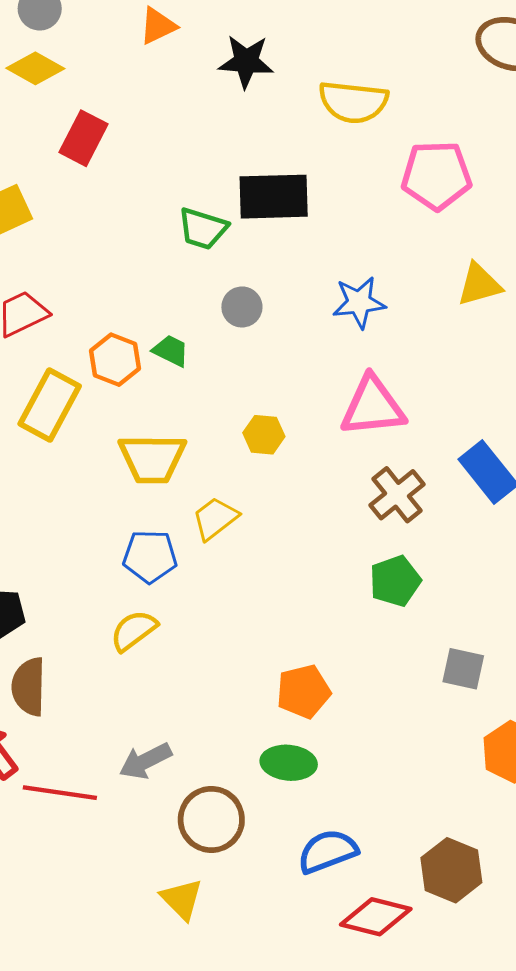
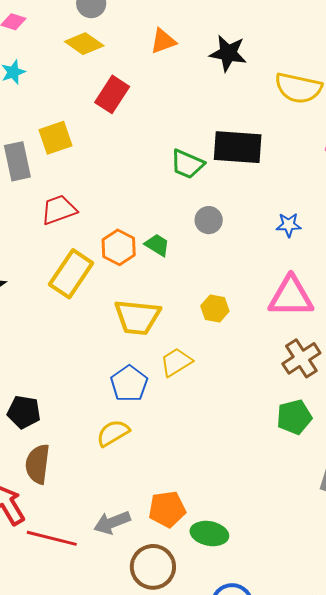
orange triangle: (158, 26) -> (163, 41), moved
blue star: (359, 302) -> (289, 225), size x0.7
blue pentagon: (150, 556) -> (129, 384), turned 30
orange pentagon: (303, 691) -> (167, 509), moved

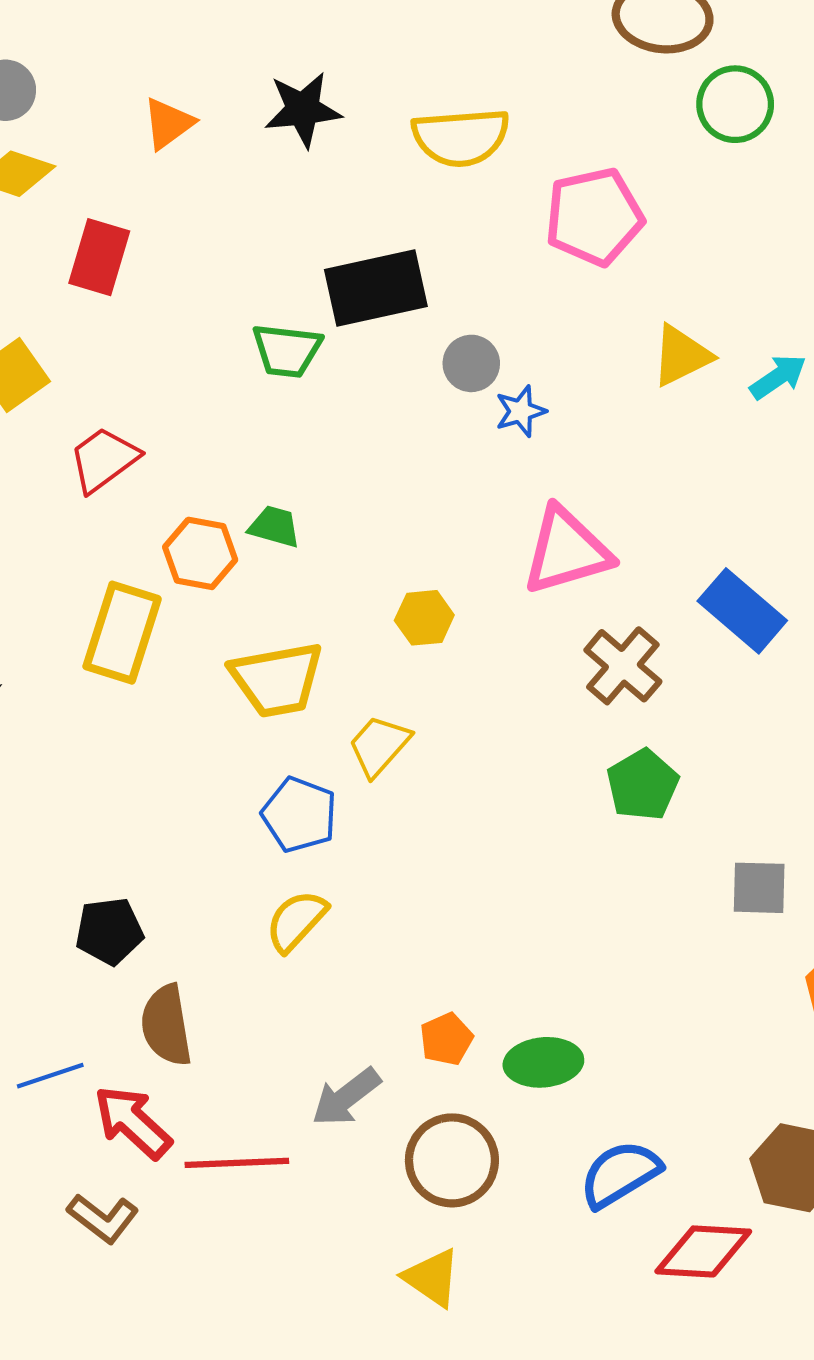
red trapezoid: (59, 210) -> (104, 460), moved
gray circle: (209, 220) -> (471, 363), moved
orange pentagon: (167, 509) -> (446, 1039), size x0.7

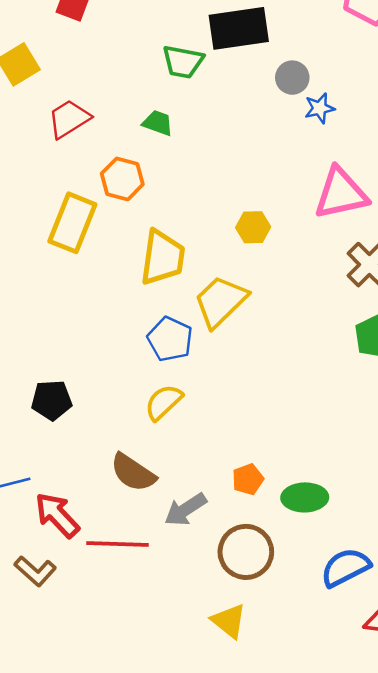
green trapezoid: (274, 527) -> (158, 123), moved
yellow trapezoid: (277, 680) -> (163, 258), turned -76
yellow trapezoid: (379, 746) -> (221, 301), size x1.4
brown semicircle: (166, 1025) -> (133, 473), moved, turned -51

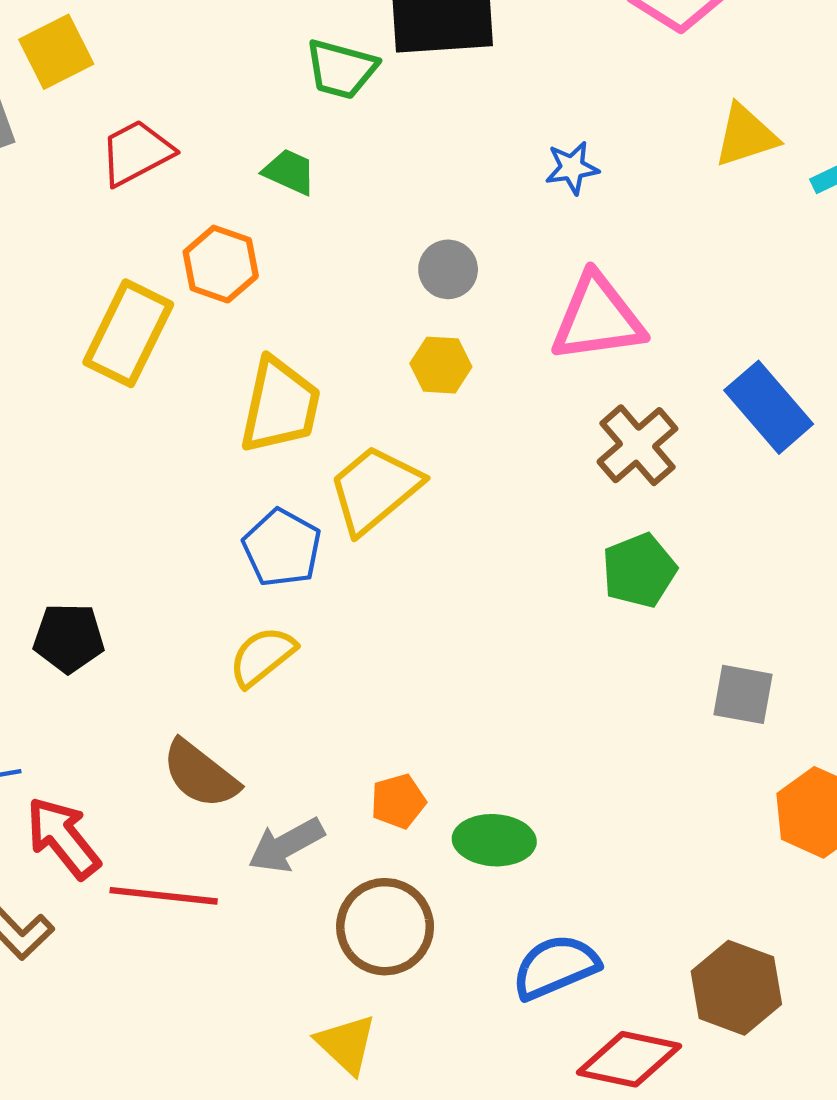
gray circle: (292, 78) -> (448, 269), moved

